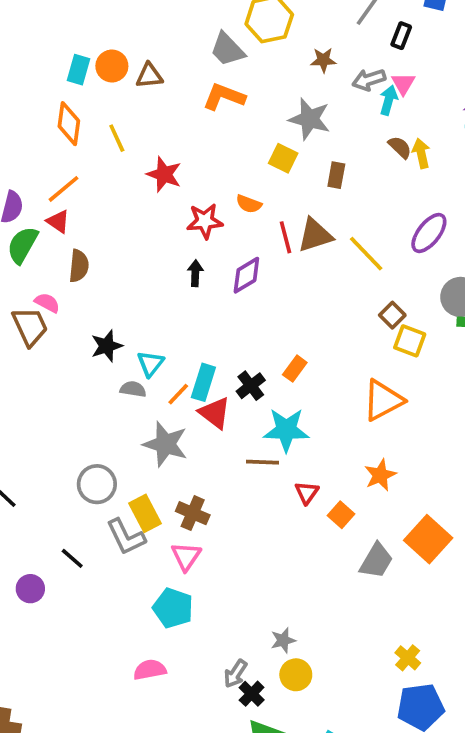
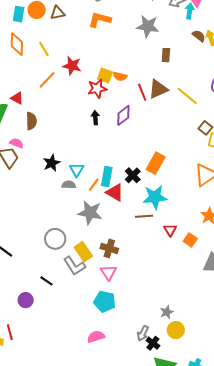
yellow square: (283, 158) -> (105, 76), moved
orange line: (63, 189) -> (47, 80), moved
orange rectangle: (295, 369) -> (156, 163), size x1.5

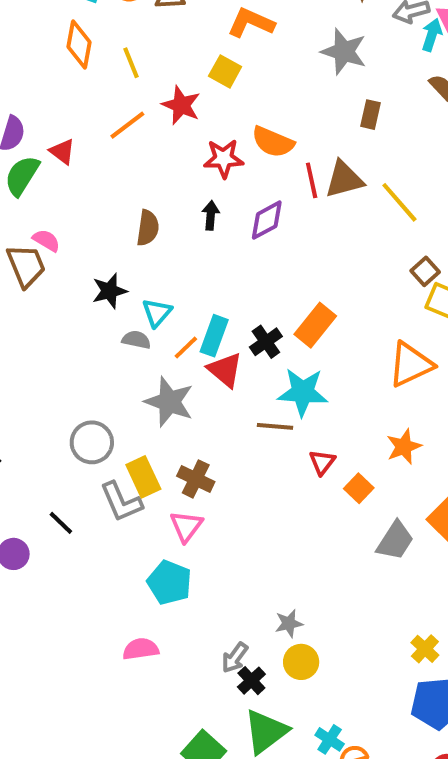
yellow square: (105, 76) -> (225, 71), moved
orange semicircle: (120, 76) -> (273, 142), size x1.5
brown semicircle: (31, 121) -> (148, 228), moved

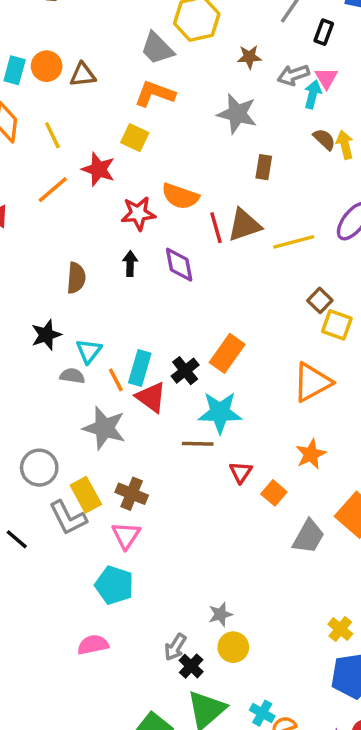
yellow line: (399, 202) -> (294, 242), turned -60
purple diamond: (267, 220) -> (179, 265), turned -69
orange line: (186, 348) -> (116, 380), turned -70

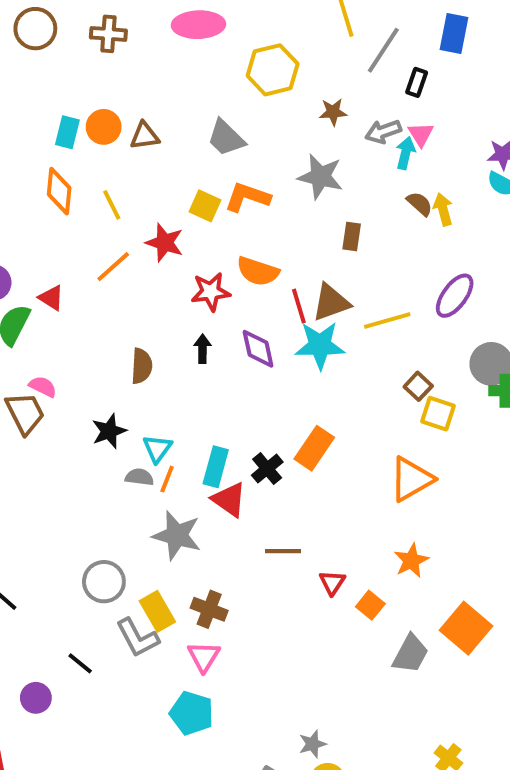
gray trapezoid: (157, 48) -> (226, 138), moved
orange L-shape: (155, 94) -> (247, 197), moved
orange line: (116, 380) -> (167, 479), moved, turned 50
cyan star: (220, 412) -> (320, 345), moved

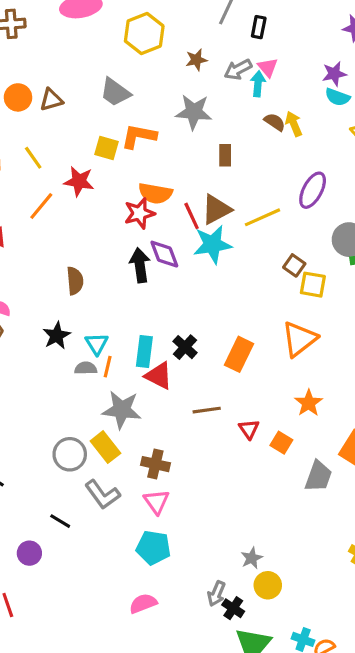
red star: (211, 292) -> (139, 213), moved
black arrow: (202, 349) -> (140, 265), moved, size x1.5
orange rectangle: (314, 448) -> (239, 354), moved
yellow rectangle: (157, 611) -> (105, 447), moved

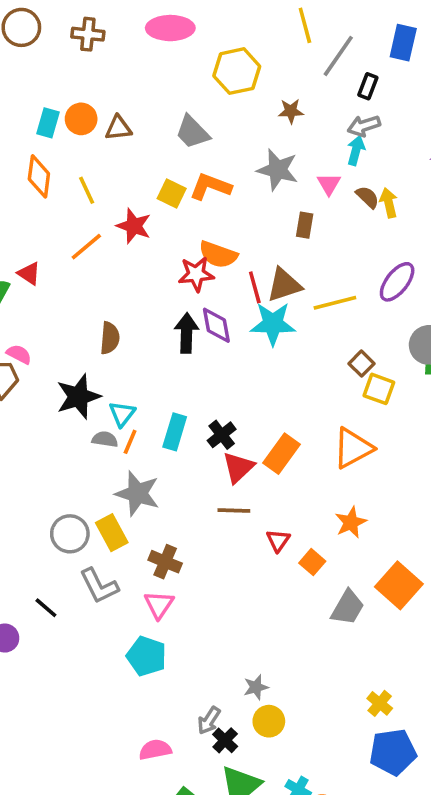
pink triangle: (268, 67) -> (329, 184), moved
gray arrow: (238, 69) -> (364, 126), moved
black star: (57, 336) -> (78, 397), size x1.4
red triangle: (159, 376) -> (238, 467), moved, turned 40
pink semicircle: (143, 603) -> (155, 750), moved

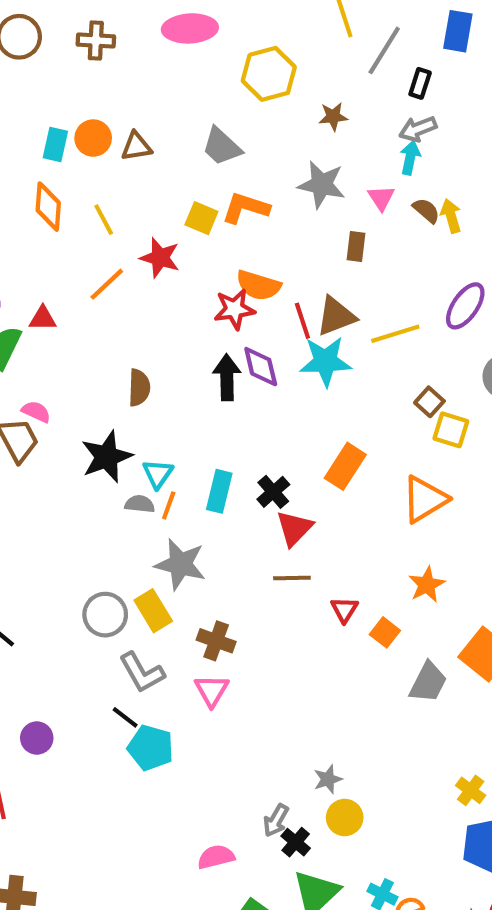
red triangle: (29, 273) -> (43, 318), turned -30
orange rectangle: (281, 454) -> (345, 466), moved
black line: (46, 608) -> (125, 717), moved
cyan pentagon: (146, 656) -> (151, 748), moved

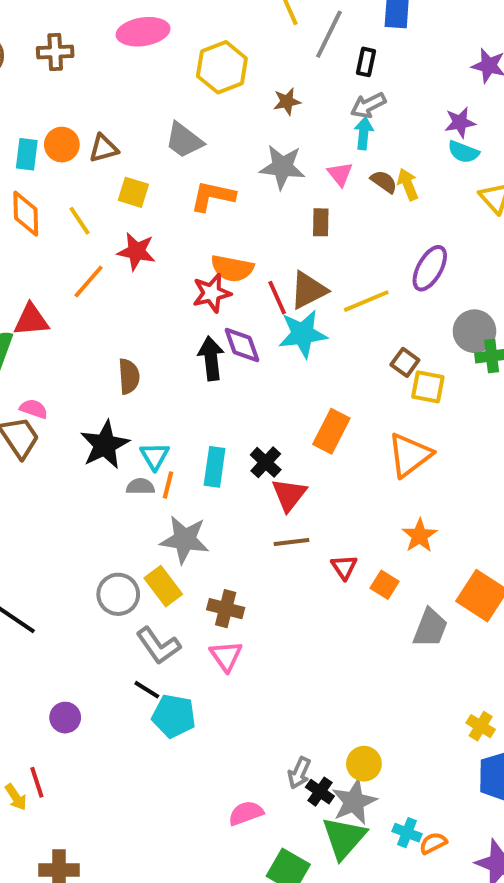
yellow square: (201, 218) -> (133, 192), moved
red triangle: (43, 318) -> (31, 320), size x1.4
gray star: (328, 779) -> (354, 802), moved, size x1.6

